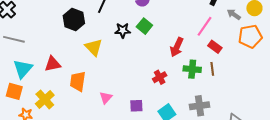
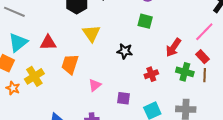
green square: (144, 26) -> (145, 21), turned -35
black star: (123, 30) -> (125, 51), moved
red rectangle: (215, 47) -> (203, 57), moved

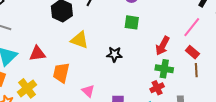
yellow triangle: (91, 33) -> (80, 40), turned -30
green cross: (185, 72) -> (164, 69), moved
red cross: (151, 74) -> (157, 88), moved
pink triangle: (95, 85) -> (88, 91), turned -32

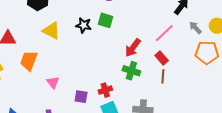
black star: (114, 54) -> (84, 25), moved
red cross: (157, 88) -> (105, 90), moved

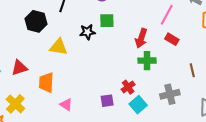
brown line: (163, 76) -> (192, 70), moved
pink triangle: (53, 82) -> (66, 105), moved

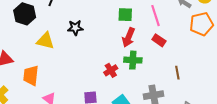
pink line: (167, 15) -> (155, 16), turned -50
green square: (107, 21) -> (125, 15), moved
red cross: (128, 87) -> (111, 70), moved

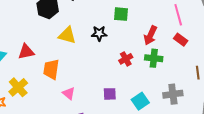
green square: (125, 15) -> (121, 14), moved
black star: (75, 28) -> (99, 33), moved
red cross: (111, 70) -> (126, 59), moved

